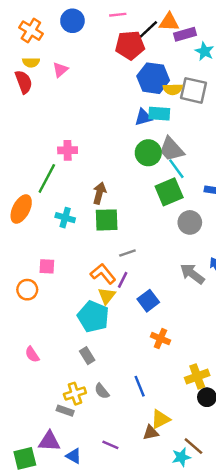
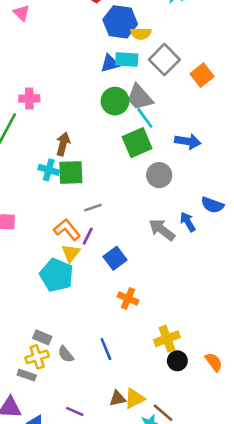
pink triangle: (60, 70) -> (22, 13), turned -35
gray square: (193, 90) -> (164, 60), moved, turned 32
cyan cross: (65, 218) -> (49, 170), moved
gray rectangle: (87, 356) -> (42, 337), moved, turned -35
yellow triangle: (160, 419) -> (134, 398), moved

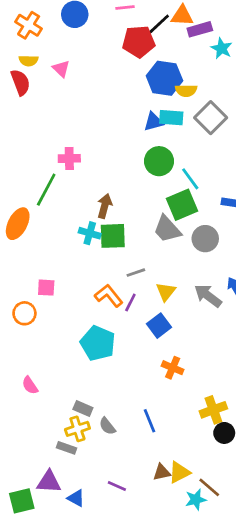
gray trapezoid: (140, 97) -> (167, 229), moved
yellow triangle: (71, 253) -> (166, 292), moved

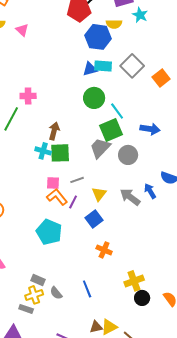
yellow semicircle: (186, 90) -> (114, 24), moved
gray trapezoid: (167, 229) -> (100, 148), turned 85
pink square: (46, 288) -> (53, 183), moved

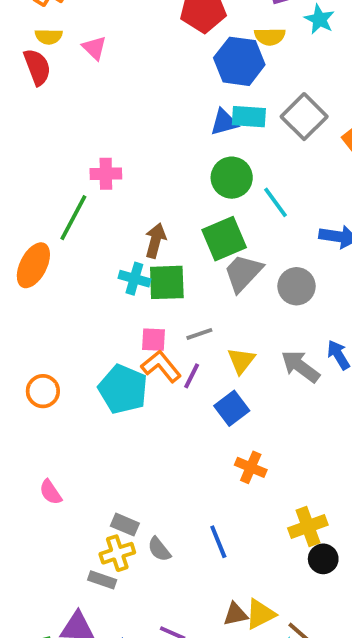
green square: (111, 130) -> (224, 239), moved
cyan pentagon: (49, 232) -> (123, 389), moved

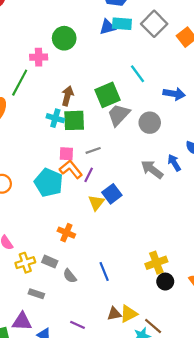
green circle: (232, 178) -> (64, 38), moved
yellow triangle: (241, 361) -> (96, 203), moved
orange cross: (251, 467) -> (66, 233), moved
yellow cross: (117, 553) -> (25, 263), moved

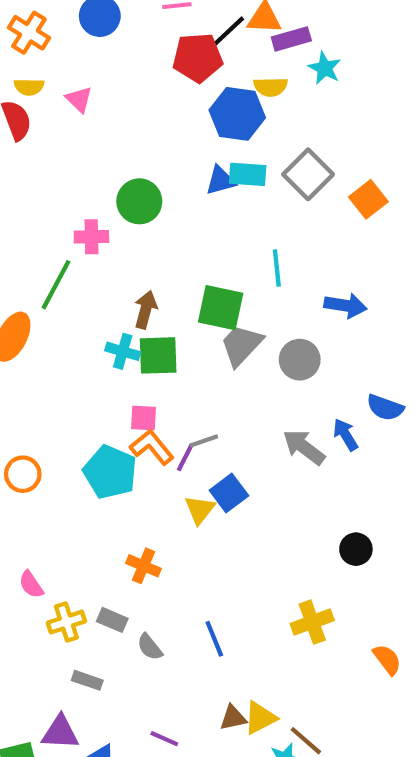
cyan line: (137, 74) -> (277, 268), turned 30
green square: (107, 95) -> (221, 308), turned 35
gray line: (93, 150) -> (204, 441), moved
black circle: (165, 282) -> (356, 549), moved

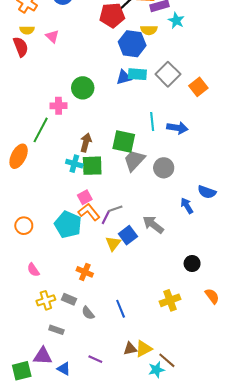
blue arrow: (346, 305) -> (177, 128), moved
pink square: (144, 418) -> (85, 197), turned -32
gray arrow: (304, 447) -> (153, 225), moved
pink semicircle: (31, 585) -> (33, 270), moved
orange semicircle: (387, 659) -> (212, 296), moved

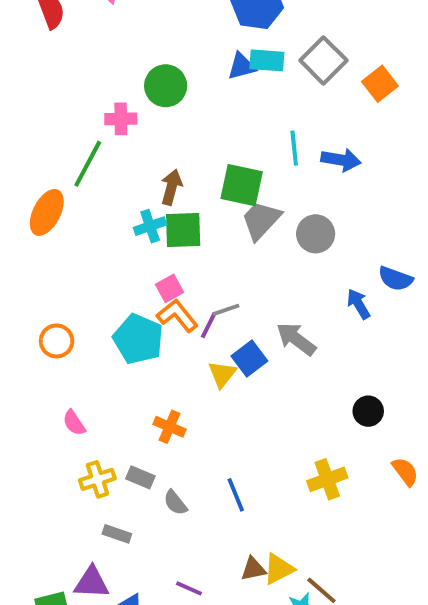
cyan cross: (74, 164) -> (150, 226), turned -35

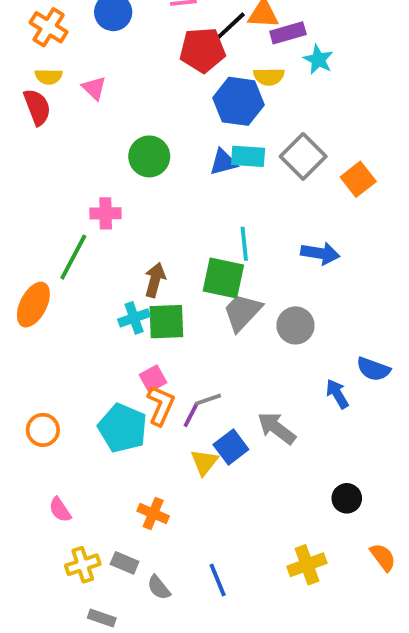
green circle: (166, 86) -> (149, 156), moved
cyan line: (294, 148) -> (244, 244), moved
orange L-shape: (177, 316) -> (161, 405), turned 63

